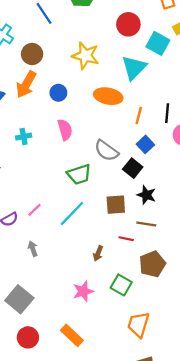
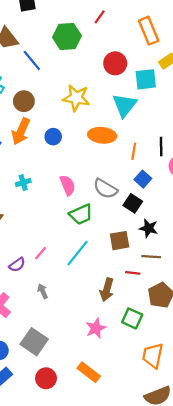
cyan square: (158, 43) -> (146, 79), turned -30
pink semicircle: (65, 130) -> (68, 185), moved
brown arrow: (98, 253) -> (107, 290), size x1.5

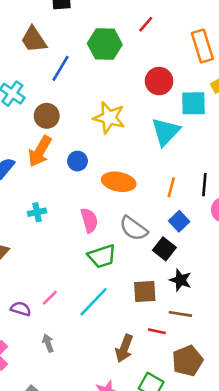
blue line: (32, 60) -> (61, 68), turned 65
orange ellipse: (102, 135) -> (119, 182), moved
purple semicircle: (17, 265) -> (21, 309), turned -133

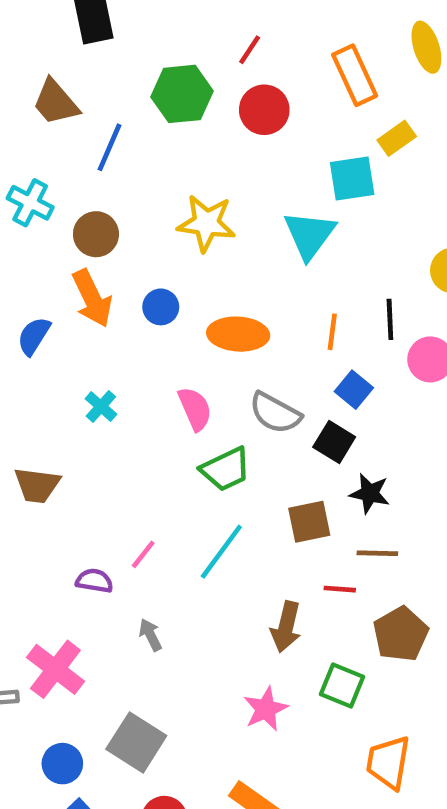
red circle: (159, 81) -> (264, 110), moved
orange arrow: (40, 151) -> (92, 298), turned -48
cyan cross: (37, 212) -> (101, 406), turned -30

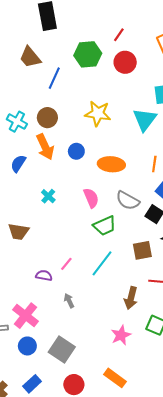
cyan cross: (30, 203) -> (17, 122), moved
blue circle: (62, 764) -> (27, 346), moved

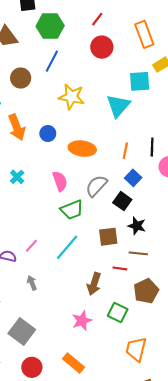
green hexagon: (88, 54) -> (50, 26), moved
blue line: (54, 78) -> (52, 61), moved
brown circle: (47, 118) -> (21, 78), moved
gray semicircle: (128, 201) -> (96, 186), turned 100

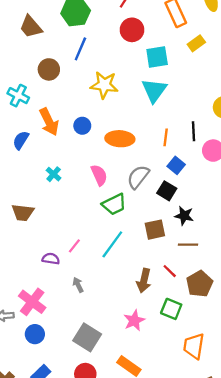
cyan square: (140, 81) -> (157, 57), moved
red line: (120, 268) -> (170, 271), moved, turned 40
gray square: (22, 331) -> (87, 337), moved

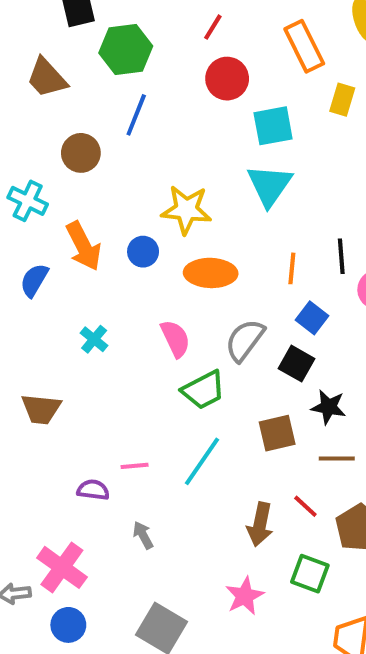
yellow rectangle: (196, 43) -> (342, 100), turned -36
yellow star: (104, 85) -> (186, 210), moved
pink line: (74, 246) -> (135, 466), turned 48

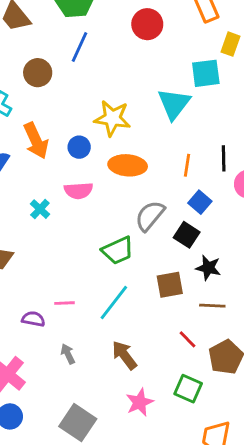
cyan square: (273, 126) -> (206, 73), moved
pink semicircle: (175, 339) -> (79, 191), moved, turned 108
brown arrow: (260, 524) -> (124, 355), moved, turned 128

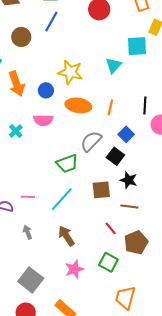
cyan triangle: (174, 104) -> (113, 65), size x0.7
orange line: (187, 165) -> (110, 107), moved

